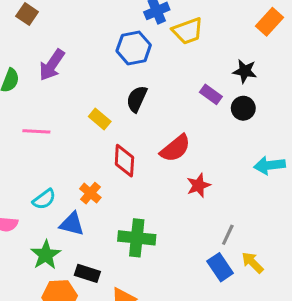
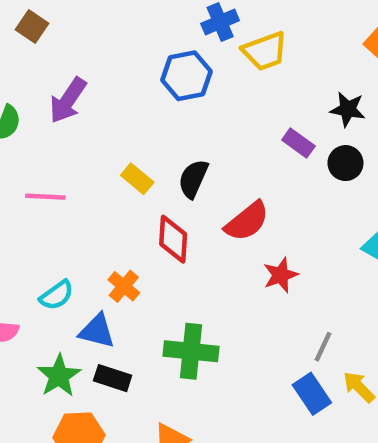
black semicircle: (137, 99) -> (193, 179), moved
black rectangle: (87, 273) -> (113, 378), moved

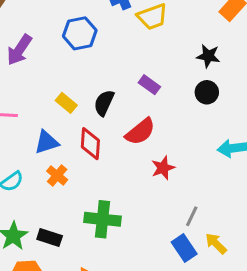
blue hexagon: (186, 76) -> (80, 33), moved
purple rectangle: (298, 143) -> (149, 85), moved
blue triangle: (97, 331) -> (47, 142), moved, turned -32

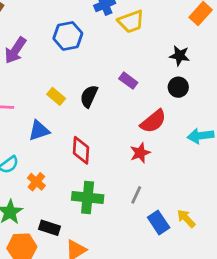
red semicircle: (140, 132) -> (153, 121), moved
red diamond: (90, 144) -> (81, 150), moved
orange cross: (57, 175) -> (36, 182), moved
gray line: (192, 216) -> (136, 195), moved
black rectangle: (50, 237) -> (49, 228), moved

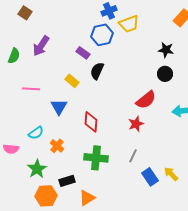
blue hexagon: (68, 36) -> (102, 35), moved
purple rectangle: (128, 81) -> (83, 53), moved
black semicircle: (89, 96) -> (97, 71), moved
blue triangle: (39, 131) -> (59, 107), turned -42
black rectangle: (49, 228) -> (67, 181), turned -35

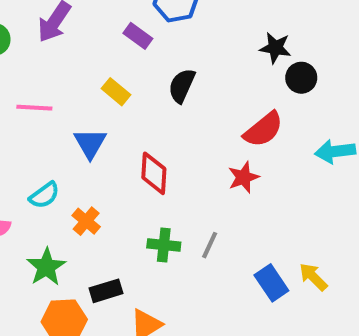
black star: (166, 50) -> (275, 48), moved
black semicircle: (97, 71) -> (182, 86), moved
gray line: (133, 156) -> (210, 245), moved
green cross: (96, 158) -> (164, 245), size x0.7

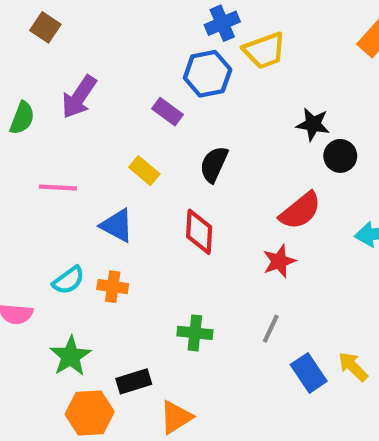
blue triangle: (90, 143) -> (117, 225), turned -32
red diamond: (154, 173) -> (199, 232), moved
orange cross: (86, 221) -> (113, 287), moved, turned -32
gray line: (210, 245) -> (271, 329), moved

